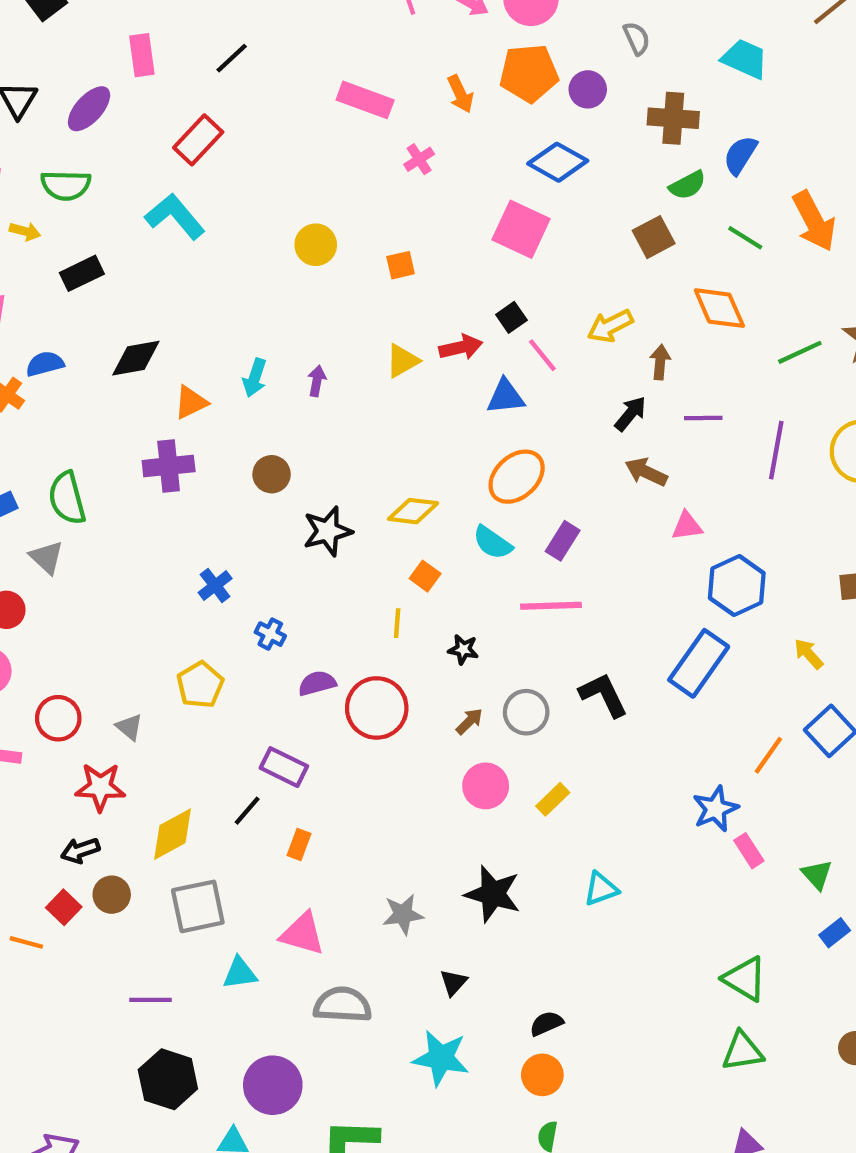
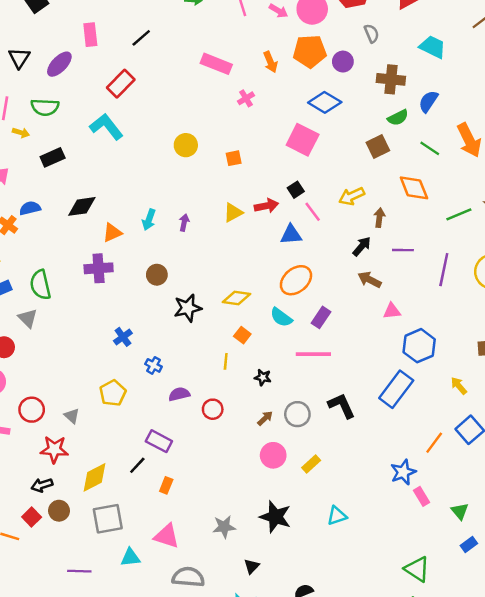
red circle: (377, 708) -> (213, 409), size x0.6

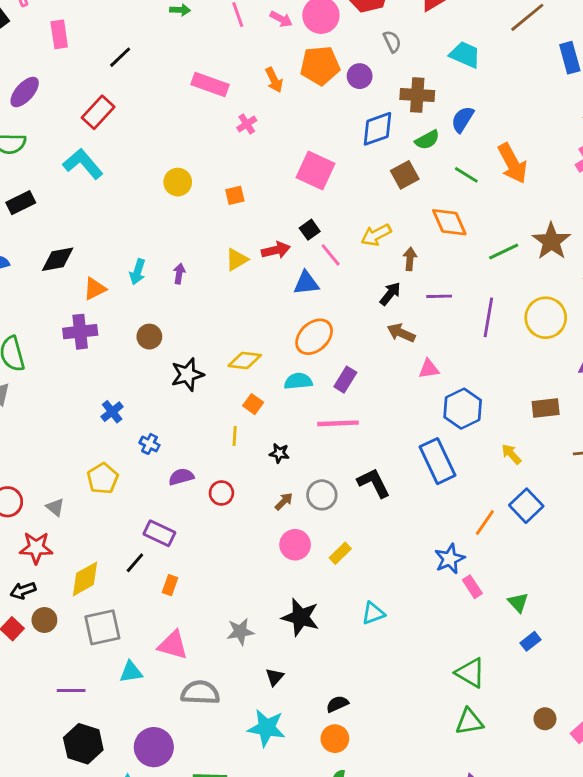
pink rectangle: (90, 35) -> (59, 34), moved
blue diamond: (325, 102) -> (377, 129), moved, turned -48
cyan semicircle: (281, 317) -> (298, 381), turned 140
blue rectangle: (396, 389) -> (438, 461), turned -60

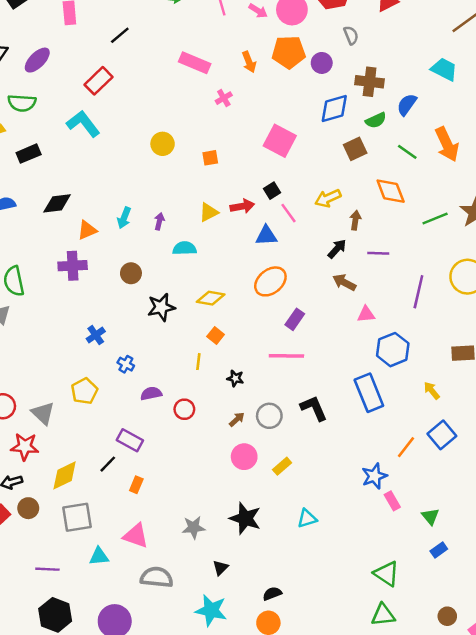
cyan trapezoid: (465, 55) -> (444, 69), moved
purple line: (488, 317) -> (418, 292), moved
cyan semicircle: (298, 381) -> (185, 248), moved
gray triangle: (55, 507) -> (43, 413), size x1.5

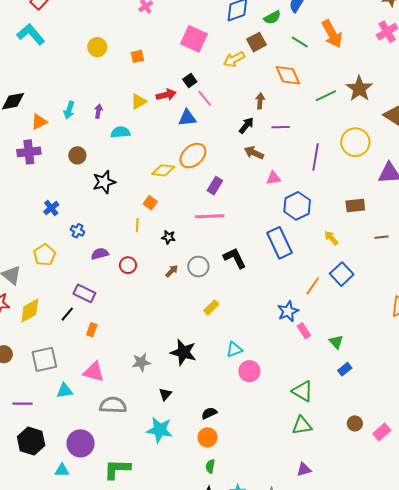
yellow arrow: (328, 198) -> (234, 59), moved
yellow diamond: (211, 298) -> (163, 170), moved
pink circle: (244, 457) -> (249, 371), moved
yellow diamond: (65, 475) -> (30, 311), moved

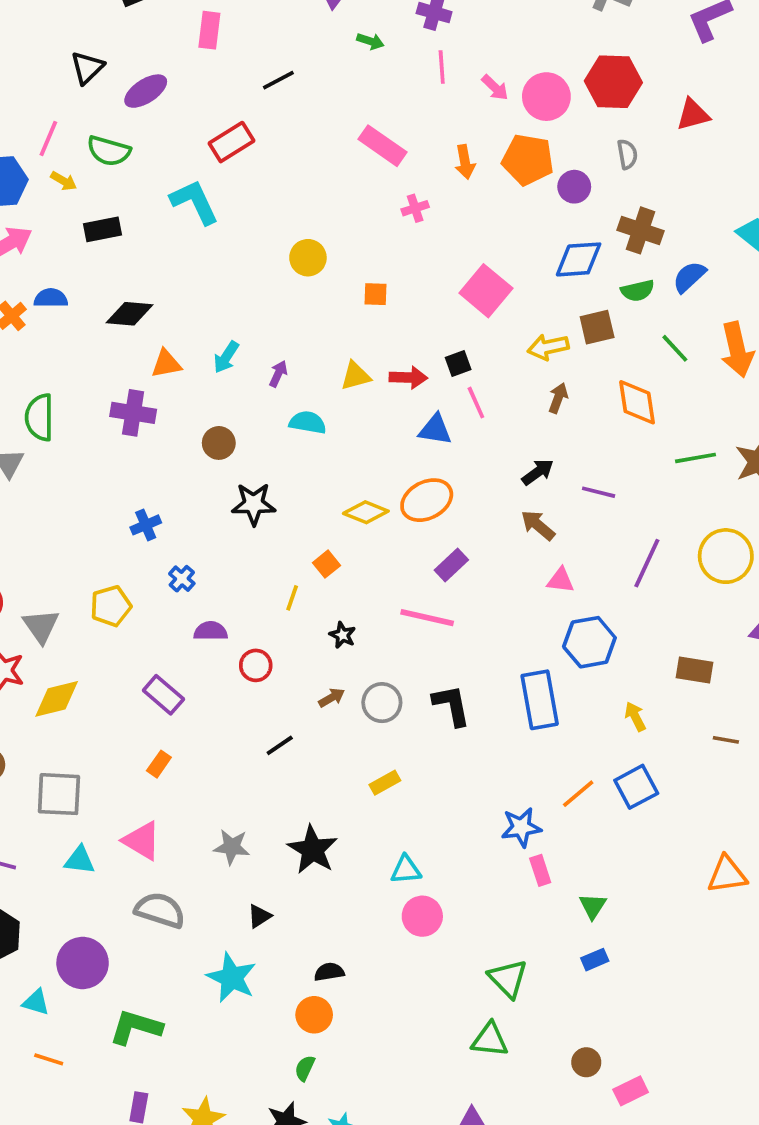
brown arrow: (260, 101) -> (558, 398), moved
black line: (67, 314) -> (280, 745), moved

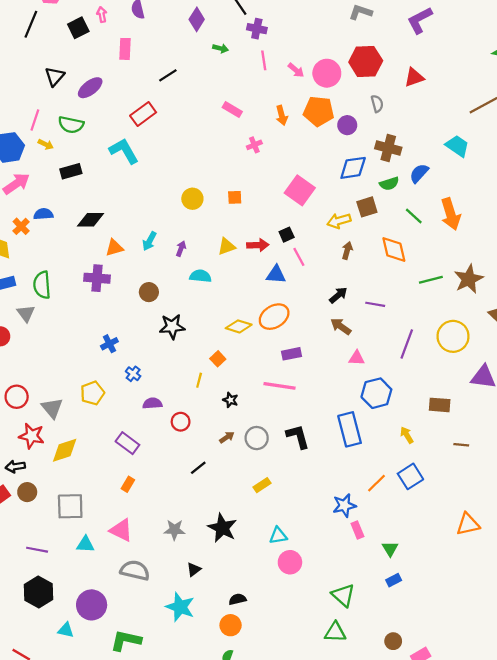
pink rectangle: (382, 146) -> (232, 109), size x0.7
yellow circle: (308, 258) -> (192, 199), moved
purple rectangle: (451, 565) -> (292, 354), turned 36

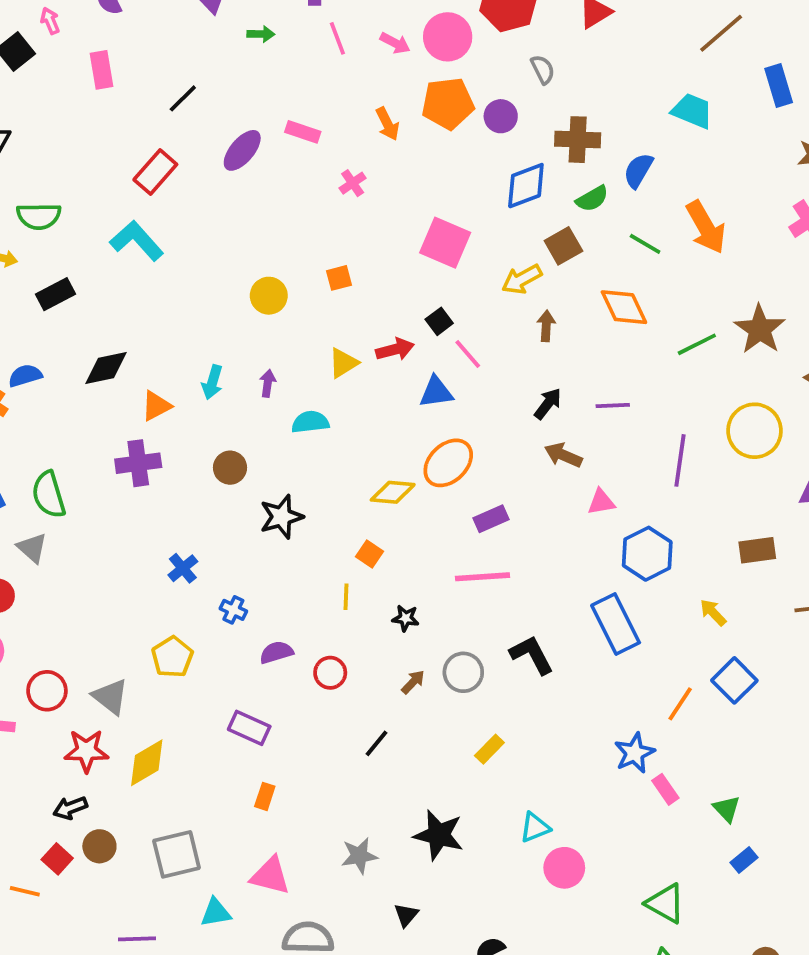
purple ellipse: (90, 88) -> (242, 150), moved

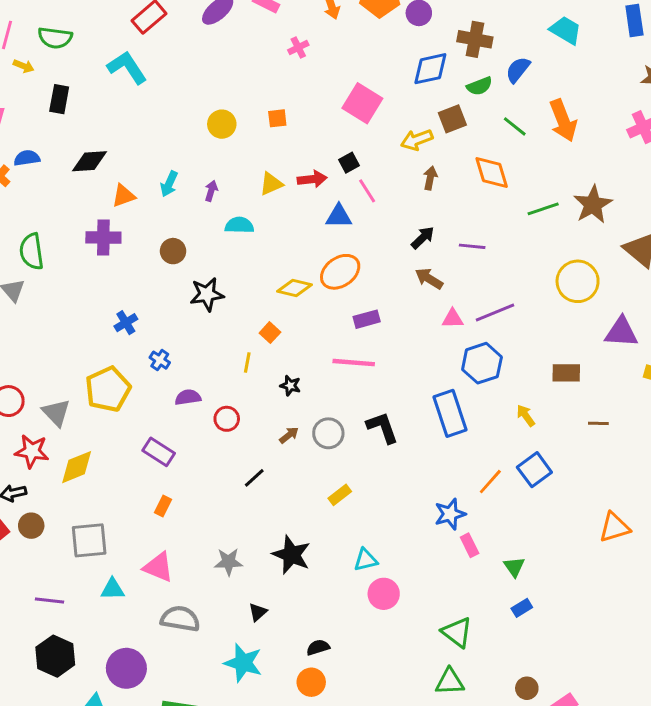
black rectangle: (56, 294) -> (59, 99), turned -60
purple line: (680, 460) -> (495, 313), moved, turned 51
yellow pentagon: (172, 657) -> (108, 389), size x1.4

